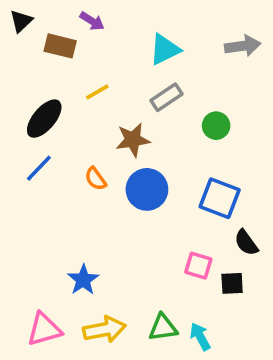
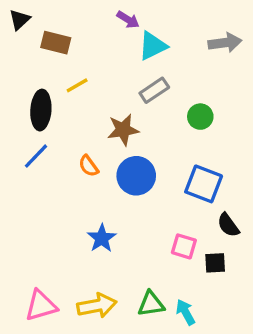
purple arrow: (92, 21) -> (128, 20), moved
yellow line: (97, 92) -> (77, 85), moved
black ellipse: (44, 119) -> (41, 110), turned -36
blue star: (83, 280) -> (102, 238), moved

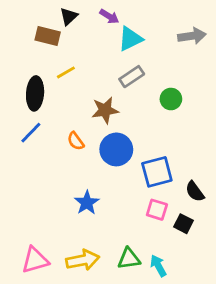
black triangle: (20, 20) -> (69, 16), moved
blue square: (204, 184) -> (157, 172), moved, turned -36
black square: (215, 263) -> (184, 224), turned 30

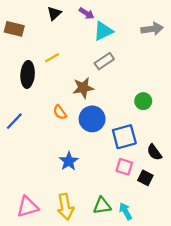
brown rectangle: (48, 36) -> (14, 29), moved
green circle: (171, 99) -> (143, 101), moved
blue line: (31, 133) -> (14, 121), moved
yellow arrow: (83, 260) -> (65, 207), turned 90

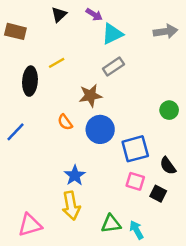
green circle: (143, 101) -> (169, 110), moved
yellow arrow: (65, 207) -> (71, 206), moved

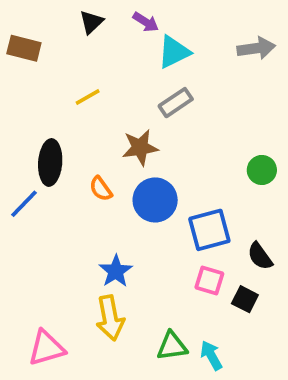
black ellipse: (30, 81) -> (50, 163), moved

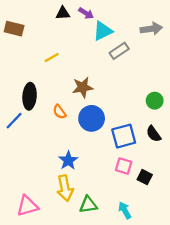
black triangle: (91, 22) -> (63, 13), moved, turned 40
gray rectangle: (176, 103) -> (119, 51), moved
black semicircle: (260, 256) -> (154, 134), moved
green triangle: (172, 346) -> (88, 205), moved

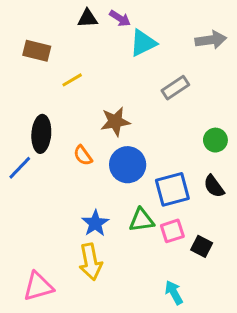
brown rectangle: (14, 29) -> (37, 51), moved
gray rectangle: (119, 51) -> (175, 88), moved
pink square: (124, 166) -> (172, 231), turned -35
green triangle: (88, 205) -> (141, 220), moved

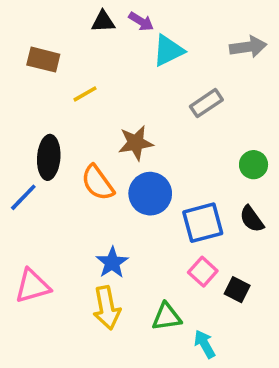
orange semicircle: (83, 155) -> (98, 183), size x1.5
green triangle: (141, 220) -> (167, 317), moved
pink square: (172, 231) -> (203, 272), turned -30
pink triangle: (38, 286) -> (32, 286), moved

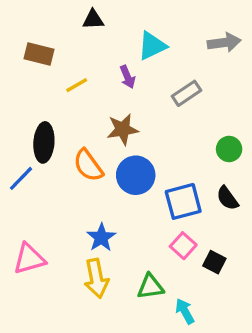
purple arrow: (141, 21) -> (127, 77), moved, turned 35

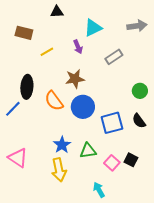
pink square: (183, 246) -> (112, 163), moved
pink triangle: (29, 259) -> (18, 158), turned 50
green triangle: (150, 287) -> (88, 151), moved
cyan arrow: (185, 311) -> (99, 190), moved

